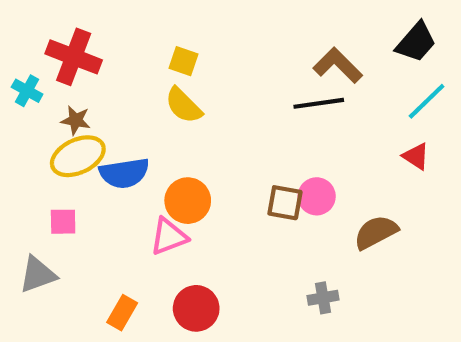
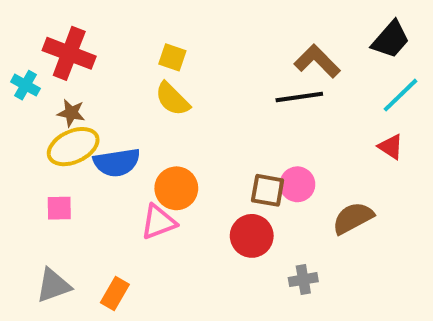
gray triangle: (38, 275) -> (53, 286), moved
red circle: (196, 308) -> (252, 236), moved

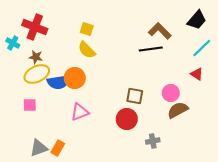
pink circle: (297, 184) -> (171, 93), moved
orange circle: (176, 188) -> (75, 78), moved
gray triangle: (53, 286) -> (39, 148), moved

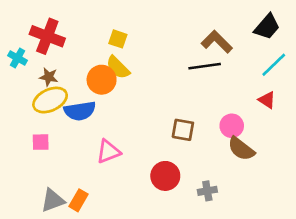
orange circle: (75, 78) -> (102, 80), moved
brown semicircle: (178, 110) -> (241, 149), turned -115
red circle: (127, 119) -> (165, 176), moved

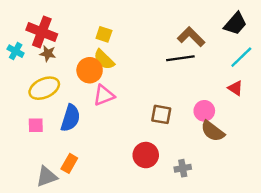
brown star: (49, 77) -> (48, 53), moved
blue semicircle: (80, 111) -> (70, 118), moved, turned -64
pink triangle: (108, 152) -> (104, 95), moved
orange rectangle: (79, 200) -> (69, 163), moved

